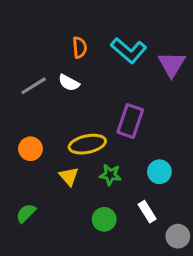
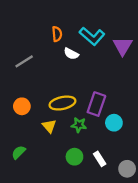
white semicircle: (69, 83) -> (71, 54), moved
purple rectangle: (130, 121) -> (96, 104), moved
white rectangle: (147, 212) -> (100, 159), moved

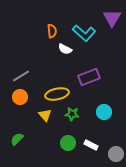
purple triangle: (123, 46) -> (112, 18), moved
gray line: (24, 61) -> (21, 76), moved
purple rectangle: (96, 104) -> (89, 77), moved, turned 50
white rectangle: (100, 159) -> (91, 145), turned -32

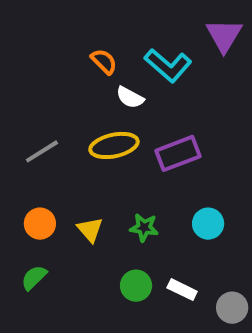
orange semicircle: (52, 31) -> (104, 61), turned -40
yellow ellipse: (57, 94) -> (114, 145), moved
orange circle: (20, 97) -> (40, 224), moved

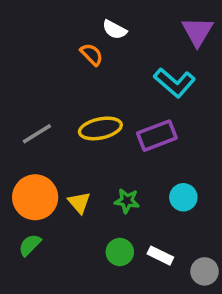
cyan L-shape: (168, 65) -> (175, 83), moved
white semicircle: (130, 97) -> (115, 30), moved
orange circle: (40, 224) -> (35, 197), size x1.6

